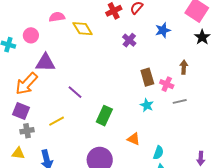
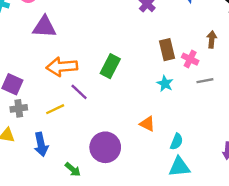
orange arrow: (26, 84) -> (62, 67), moved, turned 40
purple line: (75, 92) -> (79, 92), moved
green rectangle: (104, 116) -> (110, 66), moved
yellow line: (57, 121) -> (55, 109), moved

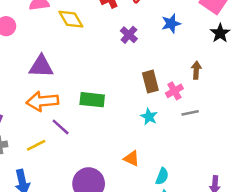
purple triangle: (44, 27) -> (41, 66), moved
pink cross: (190, 59) -> (174, 91), turned 35
green rectangle: (110, 66) -> (92, 100), turned 70

